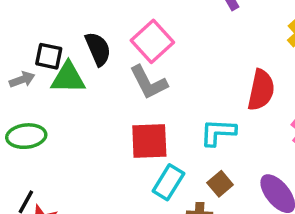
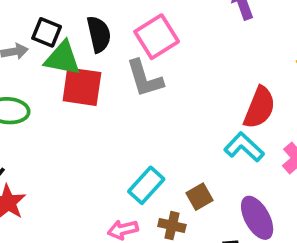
cyan L-shape: (218, 132) -> (244, 147), moved, turned 30
red square: (149, 141) -> (82, 87), moved

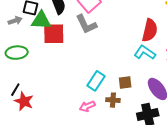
brown square: (199, 197) -> (125, 82), turned 32

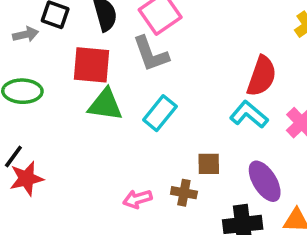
green triangle: (41, 20) -> (105, 105), moved
cyan rectangle: (96, 81) -> (160, 113), moved
red star: (24, 101) -> (26, 179), turned 30

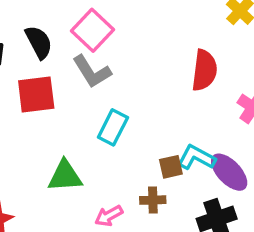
green triangle: (105, 105) -> (65, 176), moved
cyan L-shape: (249, 115) -> (196, 157), moved

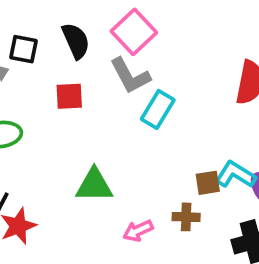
red square: (36, 95) -> (69, 96), size x0.7
cyan rectangle: (113, 127) -> (158, 109), moved

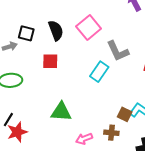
gray L-shape: (130, 76) -> (118, 51), moved
brown square: (208, 183) -> (125, 114), turned 32

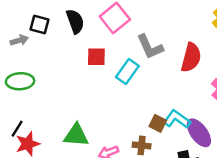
red square: (50, 61) -> (96, 57), moved
green triangle: (61, 112) -> (76, 135), moved

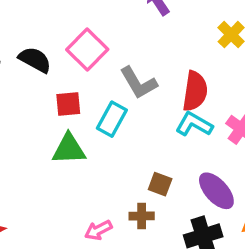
black semicircle: (75, 21) -> (35, 60), turned -35
cyan L-shape: (177, 119) -> (194, 124), moved
green triangle: (76, 135) -> (69, 149), moved

